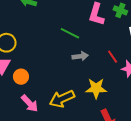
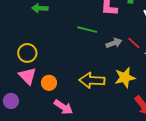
gray arrow: (80, 56) -> (114, 43), moved
yellow arrow: (62, 99) -> (92, 80), moved, turned 40

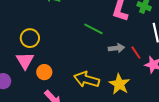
yellow star: (125, 78) -> (119, 84), turned 30

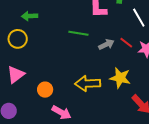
yellow circle: (30, 38) -> (18, 39), moved
pink triangle: (25, 61) -> (16, 75), moved, turned 42

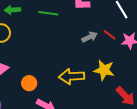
green line: (78, 33) -> (48, 13), moved

